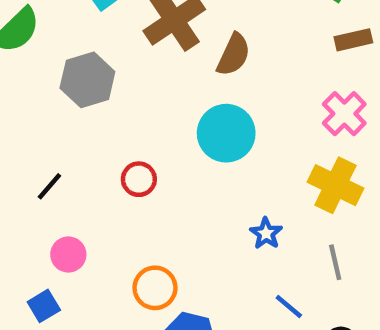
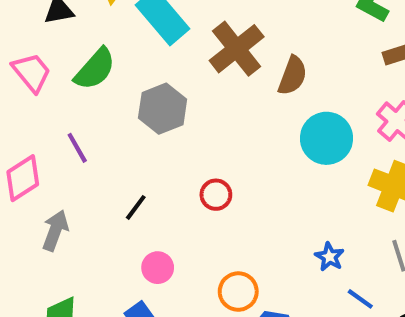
cyan circle: (226, 133) -> (326, 138), moved
blue star: (266, 233) -> (329, 257), moved

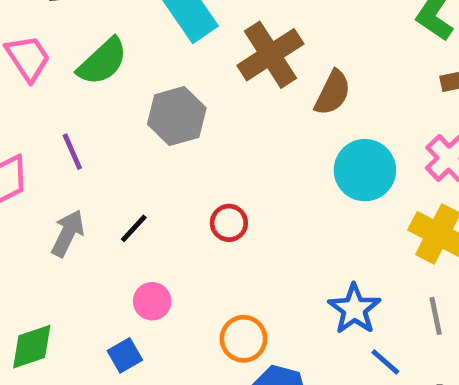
gray arrow: (55, 230) -> (68, 233), moved
blue star: (329, 257) -> (354, 309), size x1.5

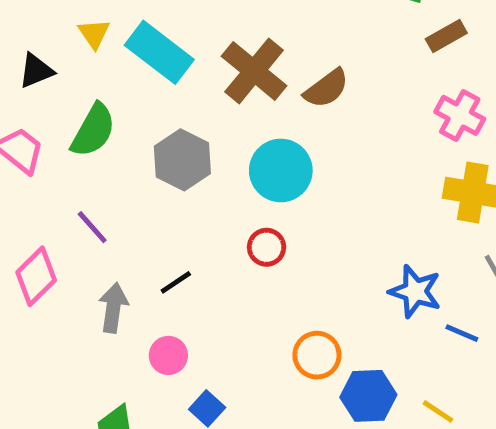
brown semicircle: (333, 93) -> (326, 88), turned 45
cyan circle: (365, 170) -> (281, 170), moved
black line: (134, 228) -> (176, 282), turned 32
pink circle: (152, 301) -> (168, 355), moved

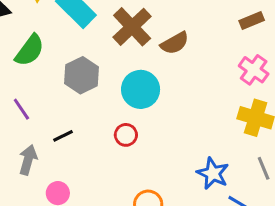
black line: (176, 282) -> (63, 136), moved

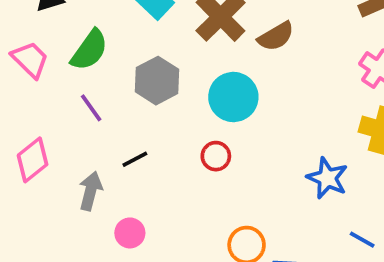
purple line: (21, 109) -> (91, 108), moved
blue star: (213, 173) -> (327, 178), moved

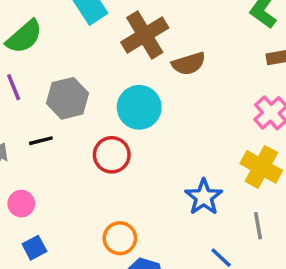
gray hexagon: (157, 81) -> (67, 98), moved
red circle: (216, 156) -> (112, 155), size x1.4

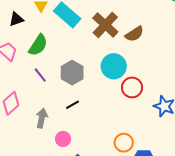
black line: (41, 141) -> (72, 105), moved
red circle: (112, 155) -> (132, 87), moved

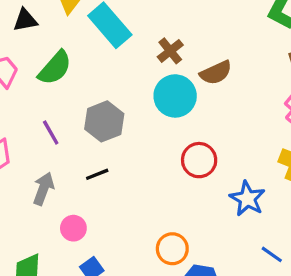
brown cross: (105, 25) -> (170, 51), size x0.6
cyan circle: (114, 66) -> (175, 96), moved
purple line: (40, 75) -> (51, 133), moved

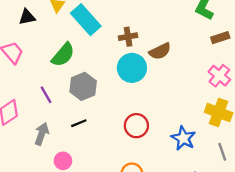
brown cross: (170, 51) -> (128, 37), turned 30
green semicircle: (55, 68) -> (63, 55), moved
red circle: (199, 160) -> (136, 126), moved

